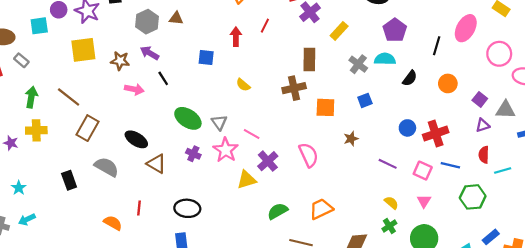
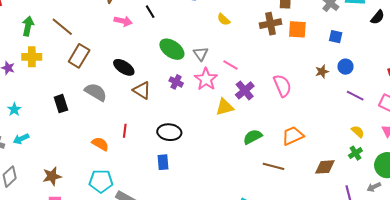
blue square: (365, 100) -> (336, 37), turned 32
orange square: (325, 107) -> (297, 29), moved
blue circle: (407, 128) -> (345, 67), moved

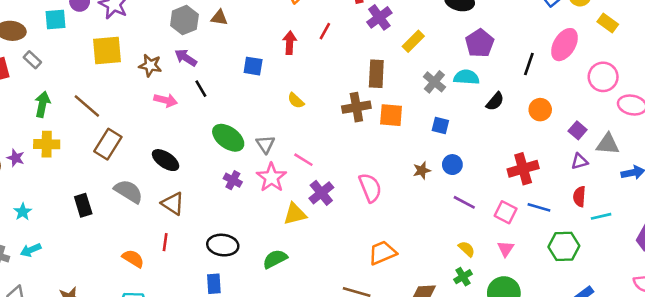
brown triangle: (142, 90) -> (173, 204), moved
green semicircle: (253, 137) -> (275, 259), moved

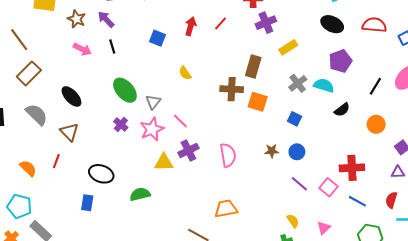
pink square: (506, 212) -> (329, 187), moved

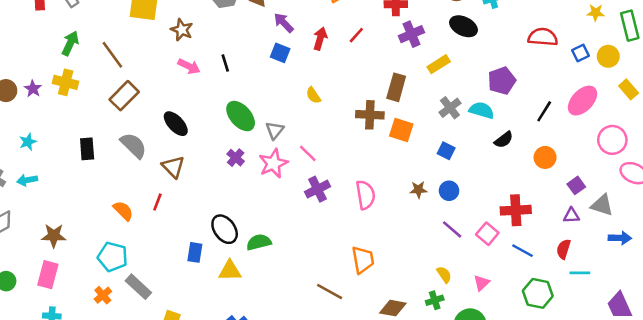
purple arrow: (106, 19) -> (284, 23), moved
black ellipse: (332, 24) -> (464, 26), moved
yellow triangle: (164, 162) -> (230, 271), moved
black ellipse: (101, 174) -> (225, 229), moved, turned 35
orange trapezoid: (226, 209) -> (363, 260), turned 90

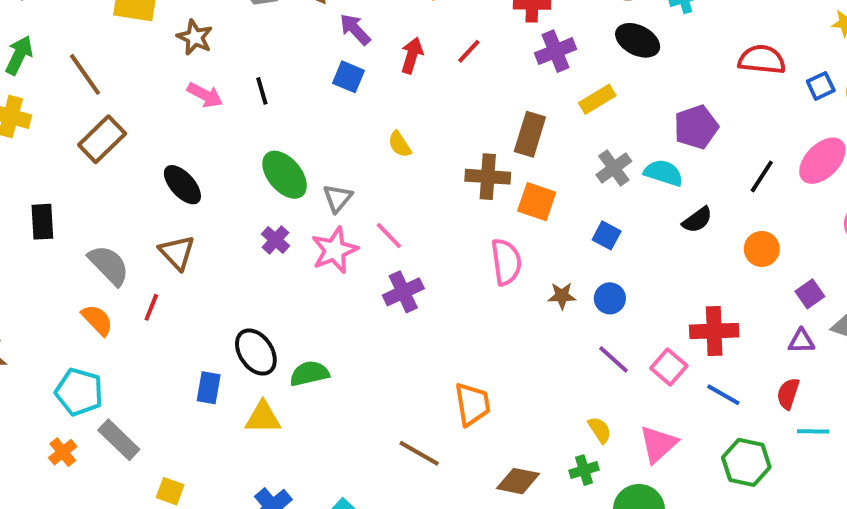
gray semicircle: (134, 145) -> (109, 265), moved
pink semicircle: (365, 195) -> (506, 262), moved
pink triangle: (482, 283) -> (658, 444), size x1.5

